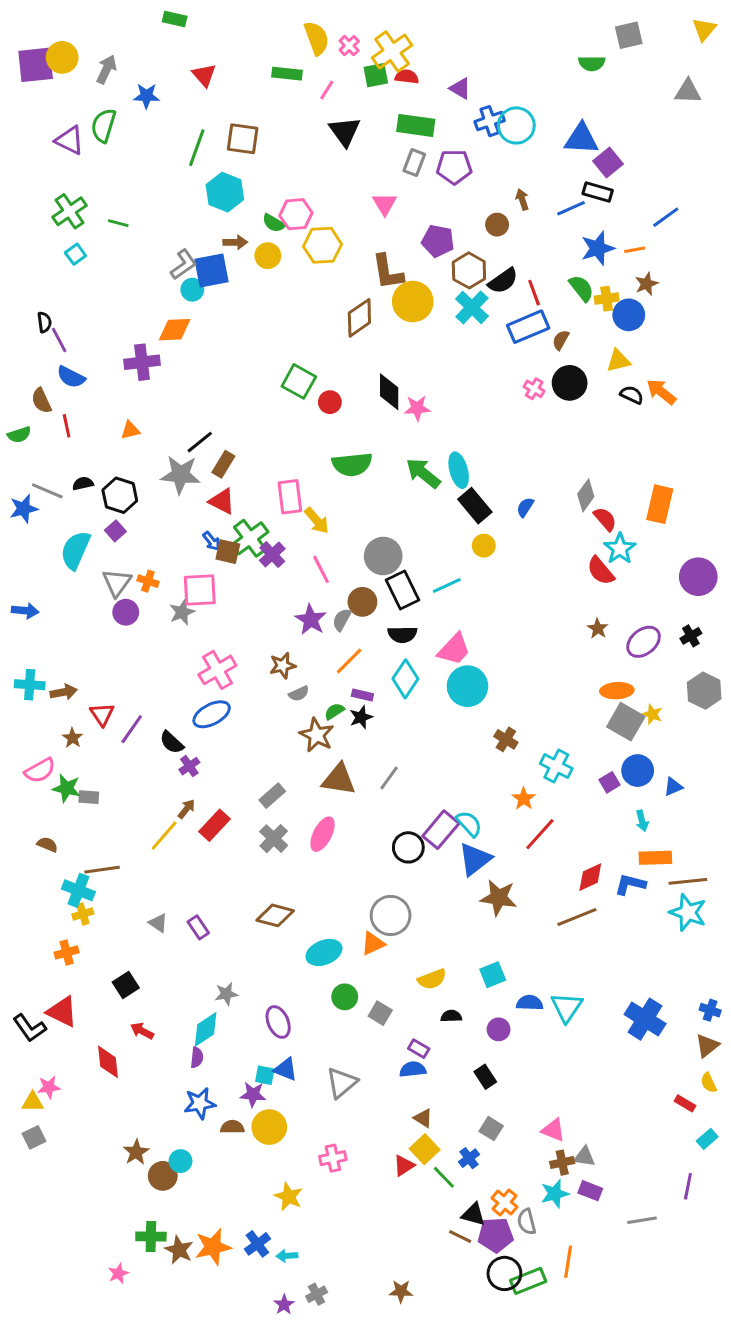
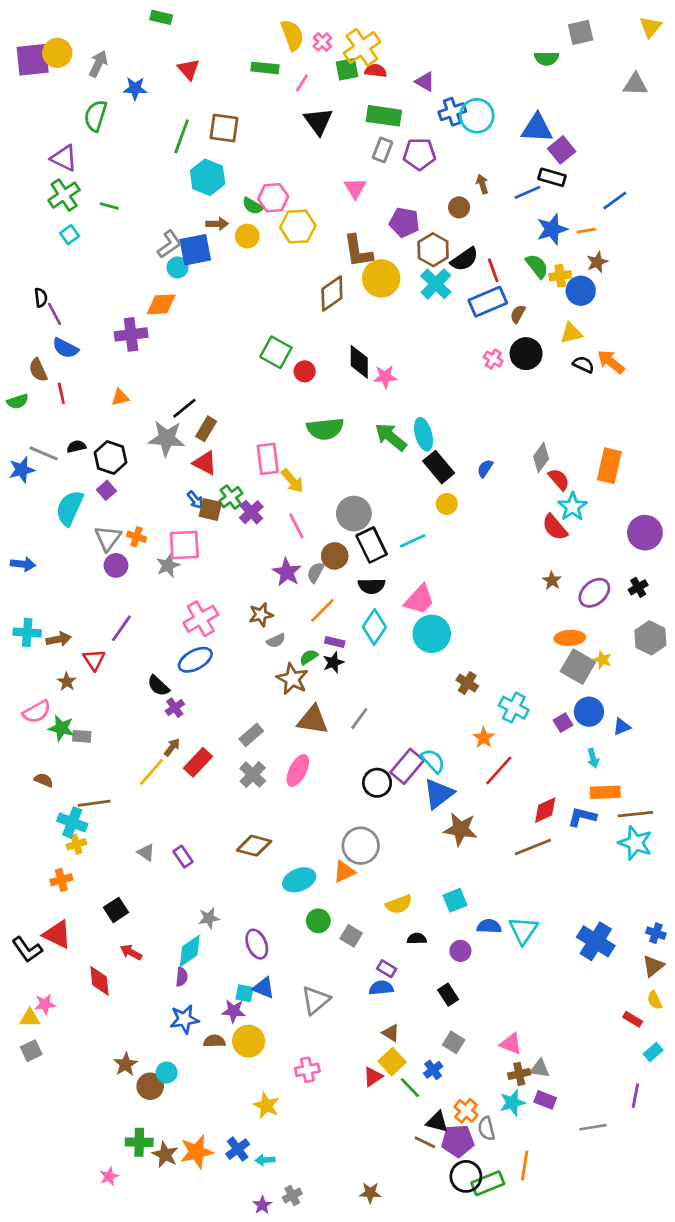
purple triangle: (70, 140) -> (64, 158), moved
green cross: (250, 538) -> (231, 497), size x0.7
purple line: (132, 729) -> (121, 628), moved

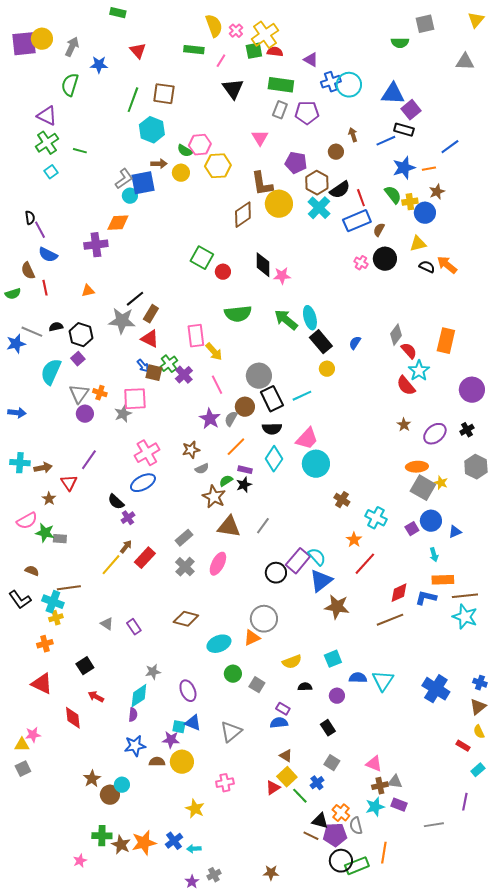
black L-shape: (27, 950) -> (20, 600), moved

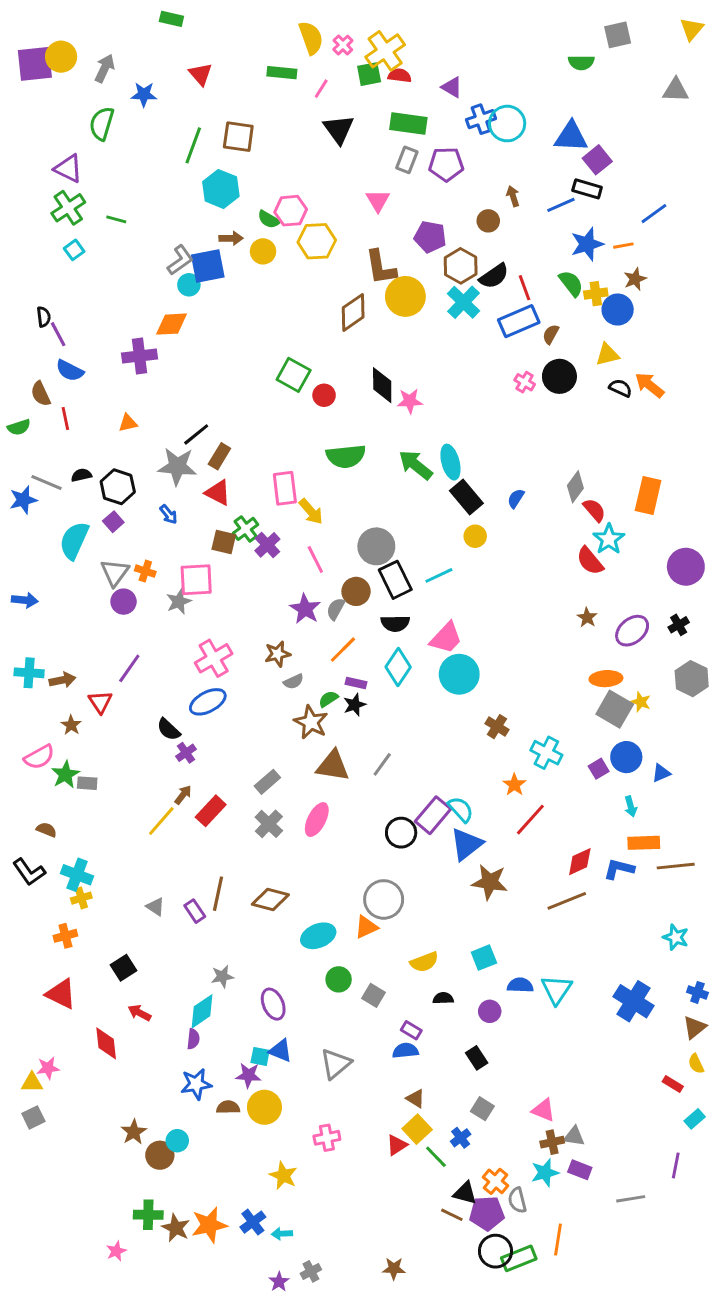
blue arrow: (143, 366) -> (169, 514), moved
green star: (45, 533) -> (65, 775), turned 30
brown line: (69, 588) -> (218, 894), moved, turned -70
cyan star: (465, 617) -> (676, 937), moved, size x0.7

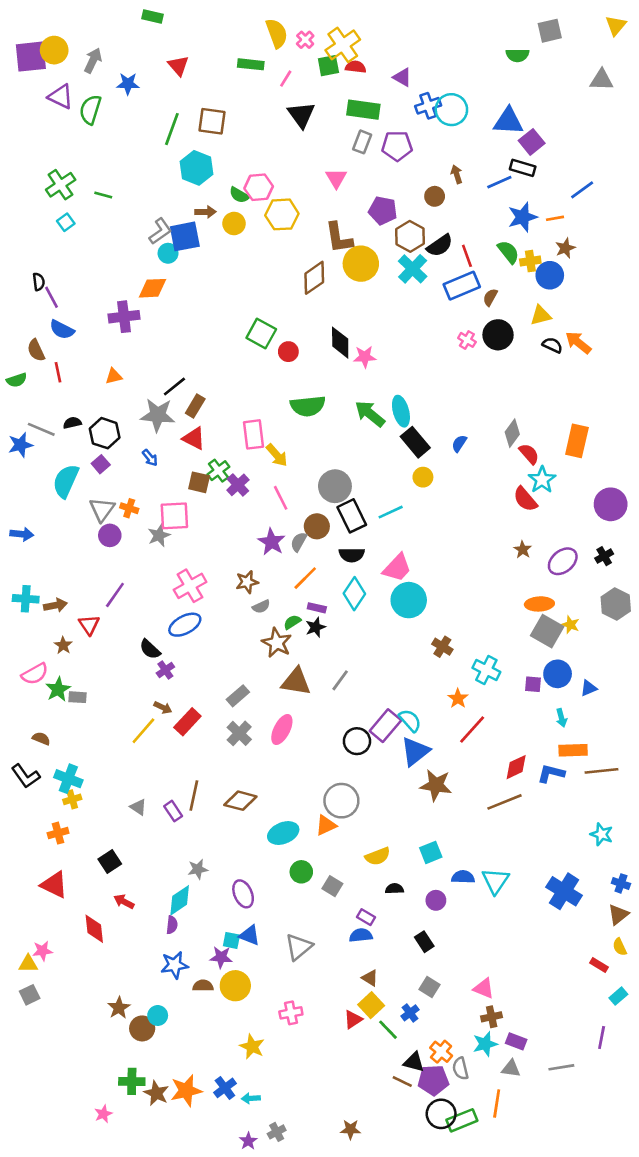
purple triangle: (68, 169) -> (61, 97), moved
purple square: (599, 769) -> (533, 684), turned 36
brown arrow: (183, 795) -> (163, 707), turned 78
gray triangle: (574, 1136) -> (511, 1069), moved

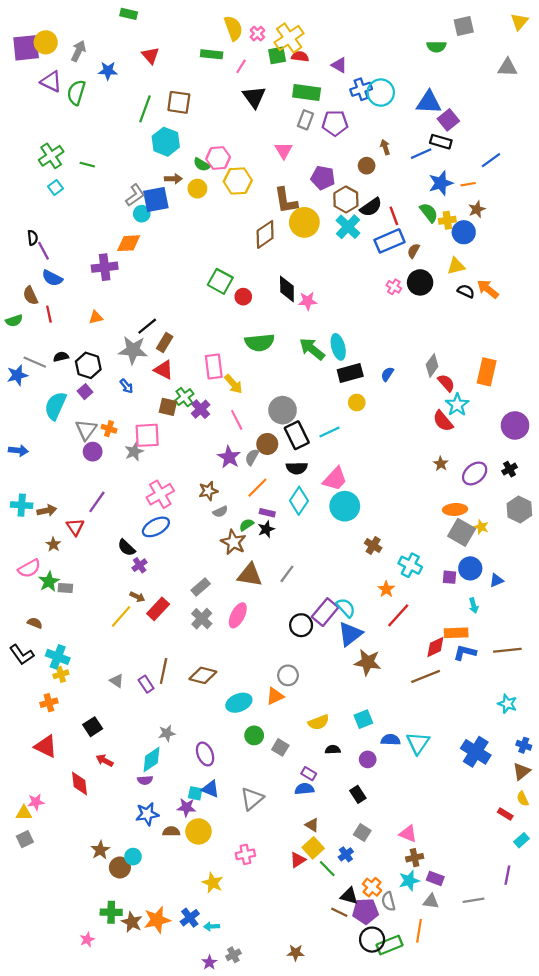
black rectangle: (415, 442) -> (350, 373), turned -65
orange rectangle: (573, 750) -> (456, 633), moved
gray circle: (341, 801) -> (288, 675), size x0.7
purple semicircle: (172, 925) -> (145, 780), turned 80

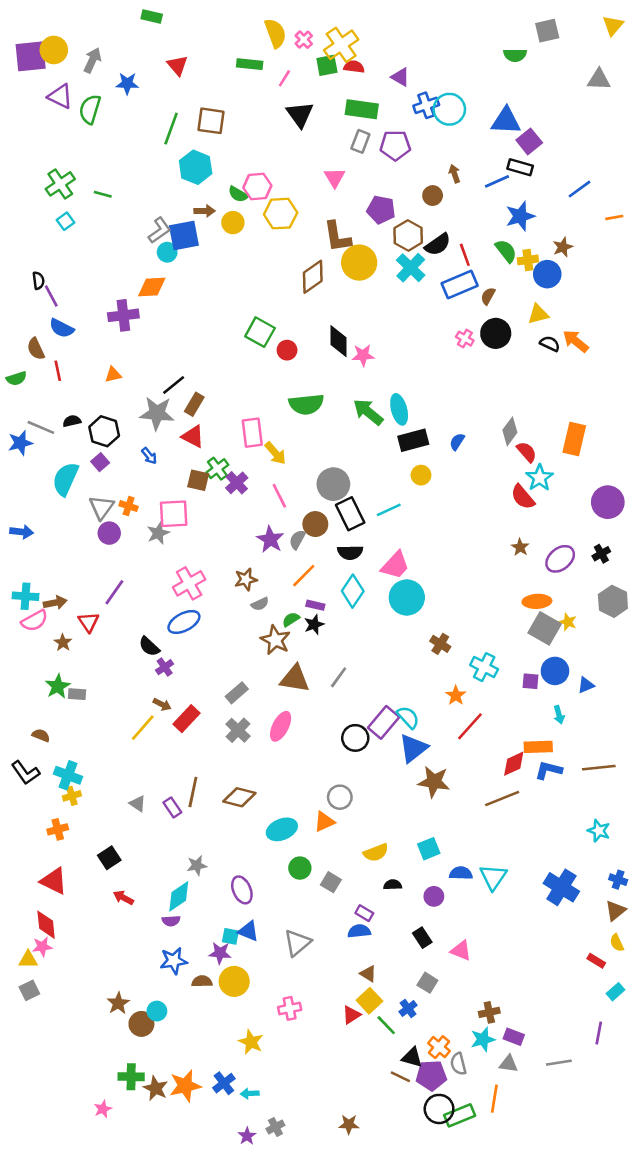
orange line: (468, 184) -> (614, 217), moved
pink semicircle: (29, 568) -> (34, 621), moved
red diamond: (80, 783) -> (46, 925), moved
pink triangle: (408, 834) -> (461, 950), moved

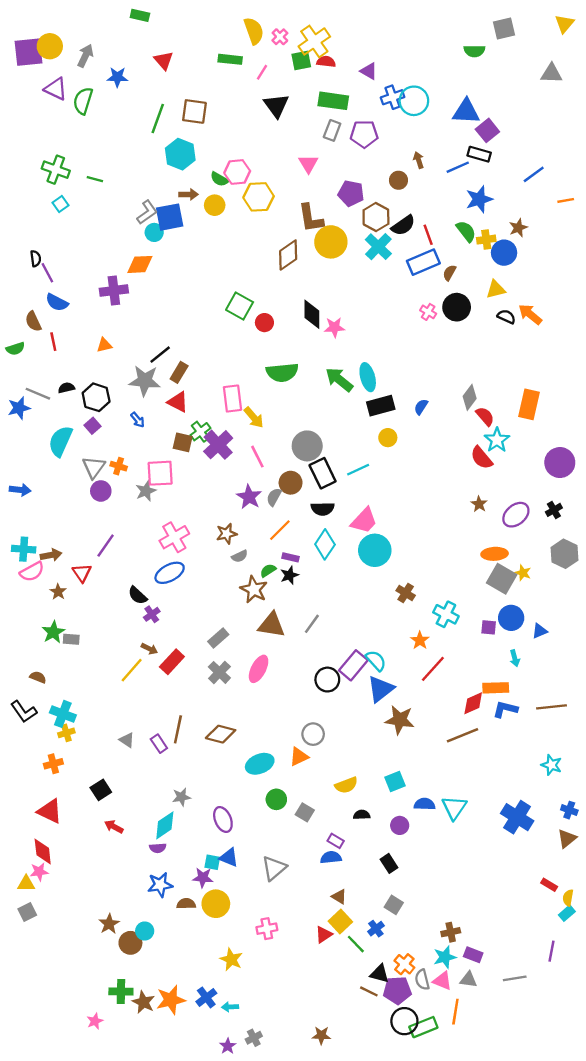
green cross: (60, 184) -> (56, 170), turned -36
purple cross: (237, 483) -> (218, 445), size x1.4
yellow semicircle: (617, 943) -> (568, 898), moved, turned 35
pink triangle: (461, 950) -> (442, 981), moved

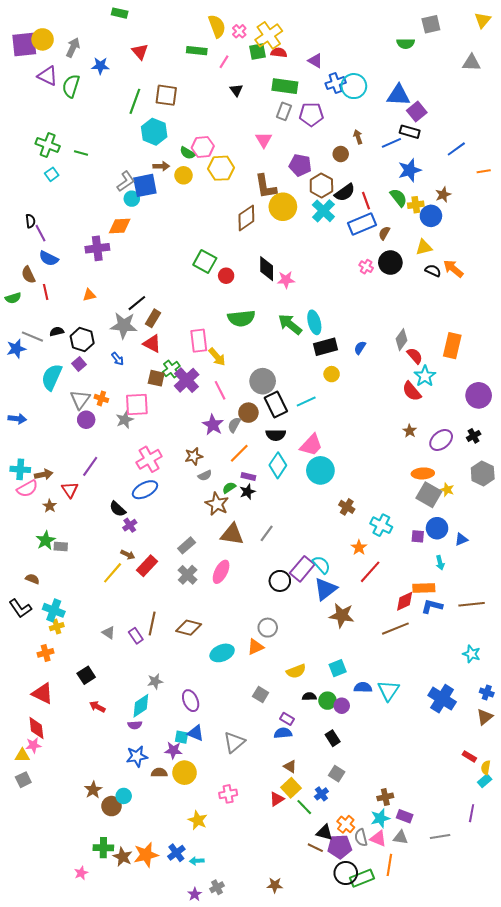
black triangle: (276, 106) -> (236, 90), size x0.6
green circle: (276, 799) -> (328, 701), moved

